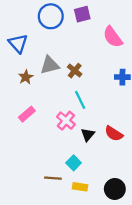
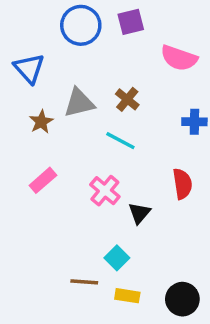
pink semicircle: (113, 37) -> (179, 58), turned -35
brown cross: (75, 71) -> (127, 99), moved
cyan line: (80, 100) -> (120, 141), moved, turned -36
red semicircle: (114, 134) -> (182, 184), moved, turned -132

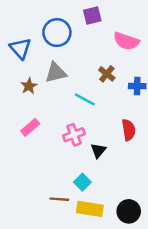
blue circle: (81, 25) -> (57, 33), moved
brown cross: (127, 99) -> (107, 74), moved
pink cross: (105, 191) -> (74, 135), turned 30
yellow rectangle: (127, 296) -> (90, 209), size x1.5

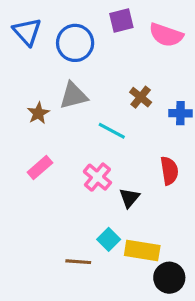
pink semicircle: (126, 41) -> (166, 35), moved
blue triangle: (20, 48) -> (27, 32), moved
pink cross: (74, 135) -> (97, 177), turned -30
yellow rectangle: (90, 209) -> (142, 251), moved

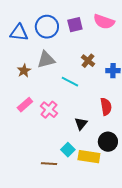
purple square: (121, 21) -> (75, 25), moved
blue triangle: (27, 32) -> (19, 33), moved, turned -42
pink cross: (97, 177) -> (49, 110), moved
black circle: (169, 278) -> (108, 142), moved

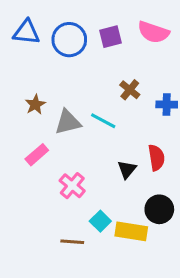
blue triangle: (19, 33) -> (26, 32), moved
gray triangle: (46, 60) -> (68, 122), moved
pink cross: (49, 110) -> (72, 186), moved
black triangle: (81, 124) -> (127, 169), moved

